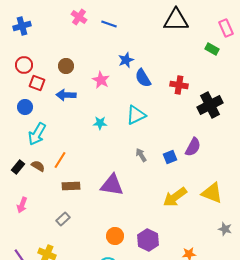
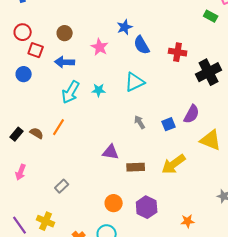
cyan arrow: (37, 134) -> (71, 92), moved
purple triangle: (112, 185) -> (111, 152), size x0.7
brown rectangle: (71, 186) -> (136, 167), moved
yellow triangle: (212, 193) -> (211, 140), moved

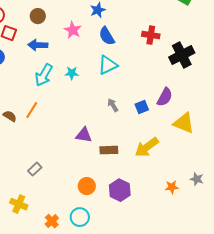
blue semicircle: (142, 45) -> (107, 36), moved
orange star: (188, 221) -> (172, 187), moved

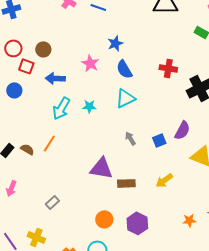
brown circle: (38, 16) -> (43, 49), moved
purple triangle: (84, 135) -> (101, 168), size x1.4
yellow arrow: (147, 147) -> (164, 180), size x0.7

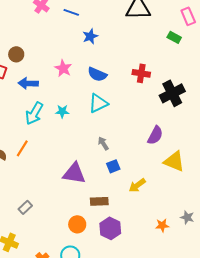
blue star: (115, 43) -> (90, 36), moved
blue semicircle: (124, 69) -> (97, 74), turned -36
blue square: (159, 140) -> (113, 166), moved
brown rectangle: (126, 183) -> (99, 201), moved

